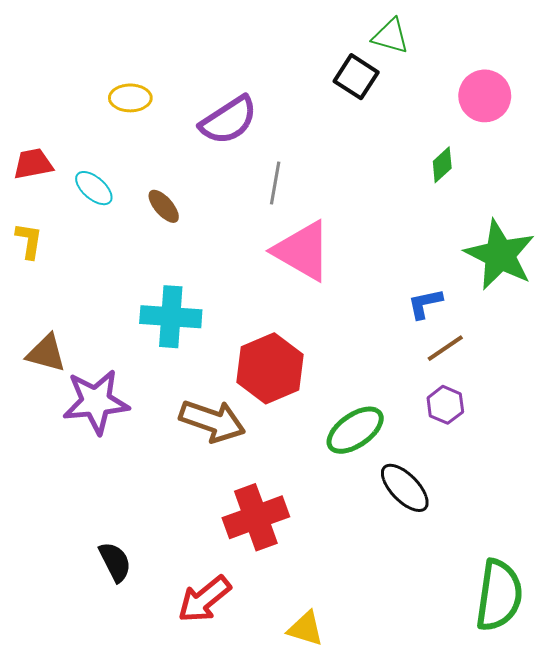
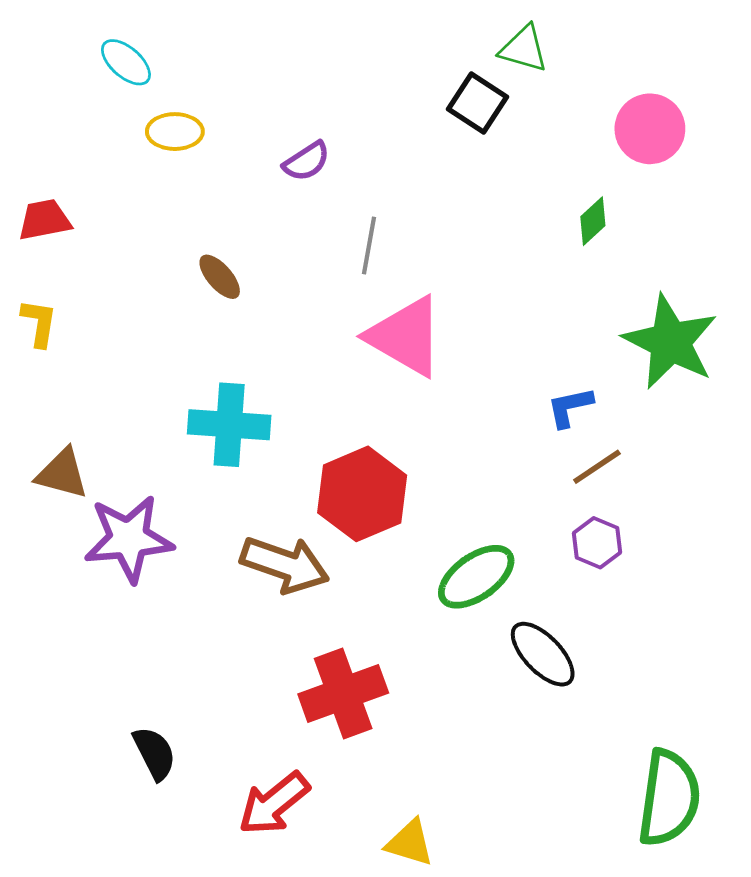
purple semicircle: (229, 120) -> (307, 161), size x0.6
cyan ellipse: (94, 188) -> (126, 62), moved

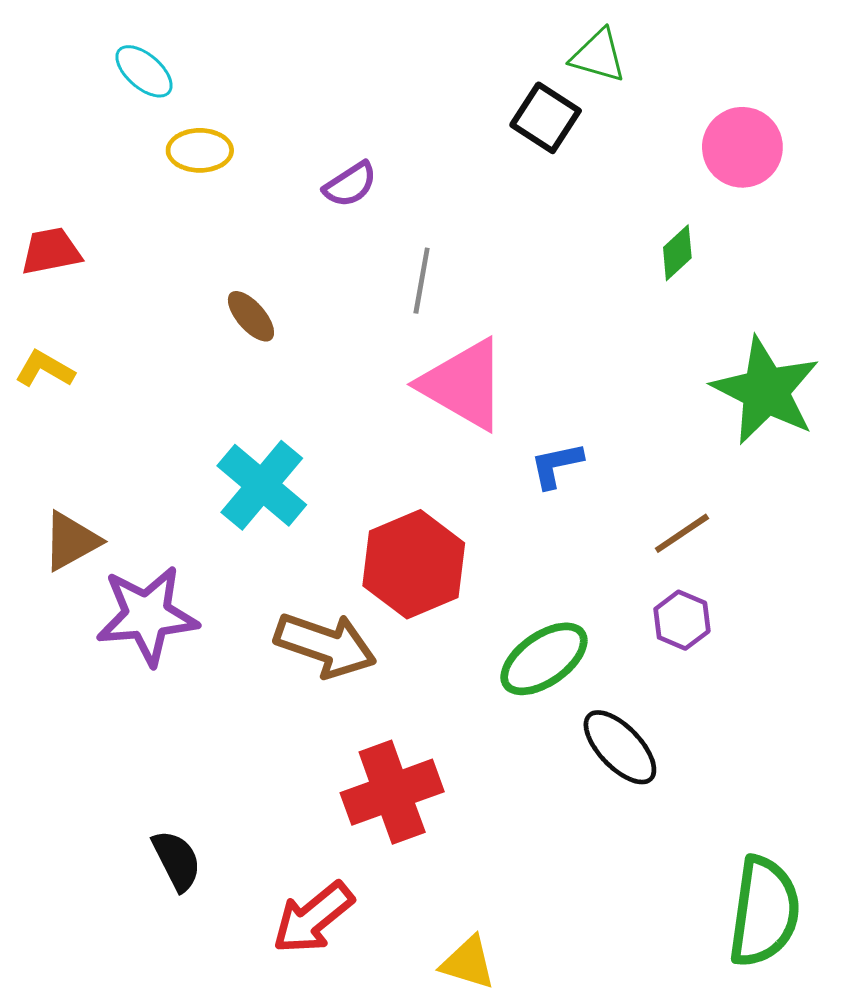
yellow L-shape: (39, 323) -> (45, 369), turned -69
blue L-shape: (570, 407) -> (556, 465), moved
cyan cross: (229, 425) -> (262, 485), turned 36
brown triangle: (62, 474) -> (71, 541), turned -44

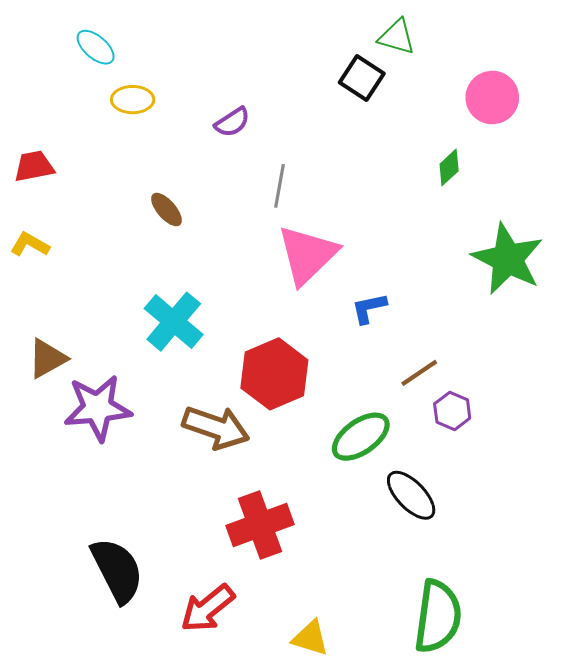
pink triangle: (463, 384) -> (307, 255), turned 46
brown line: (682, 533) -> (419, 373), moved
black semicircle: (177, 860) -> (117, 570), size x1.6
green semicircle: (764, 912) -> (438, 617), moved

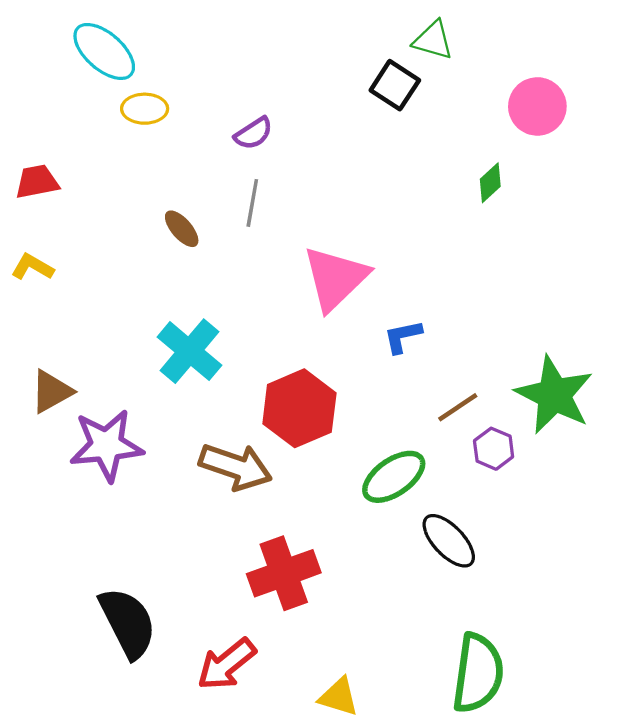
cyan ellipse: (96, 47) -> (104, 51), size x1.5
gray line: (280, 186) -> (252, 203), moved
green star: (508, 259) -> (554, 395), moved

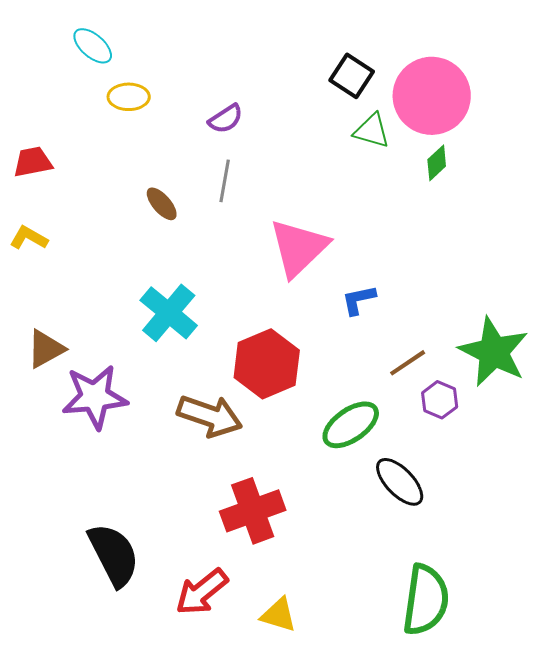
green triangle: (433, 40) -> (372, 131), moved
cyan ellipse: (104, 51) -> (93, 46), size x0.7
pink circle: (537, 106) -> (432, 96), moved, size x1.5
yellow triangle: (339, 697) -> (279, 615), moved

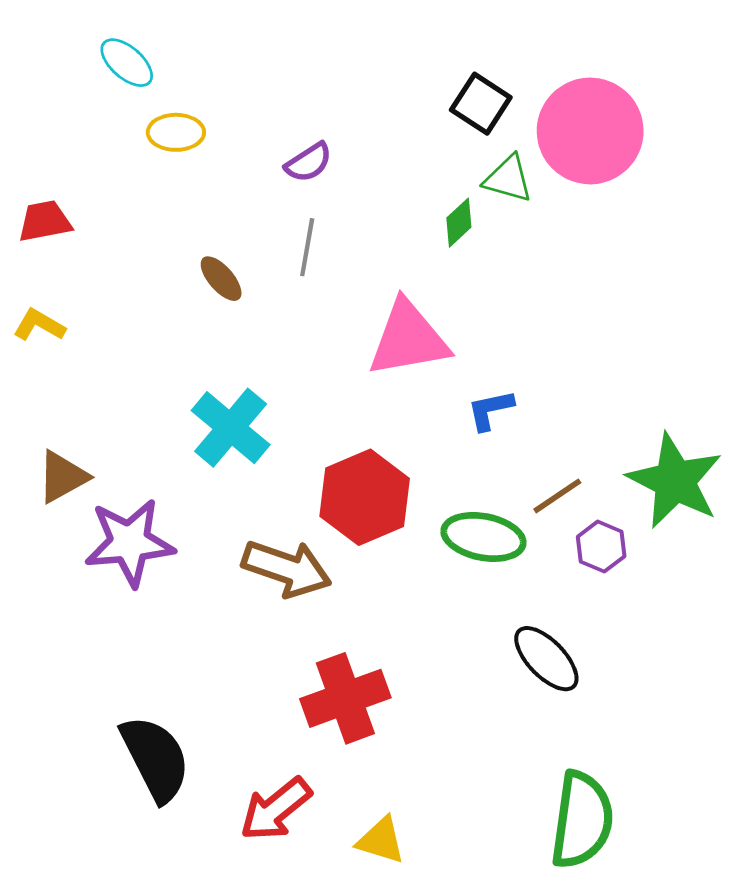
green diamond: (437, 163) -> (459, 223), moved
pink triangle: (299, 248) -> (408, 339), turned 34
green ellipse: (351, 425) -> (483, 537), moved, turned 46

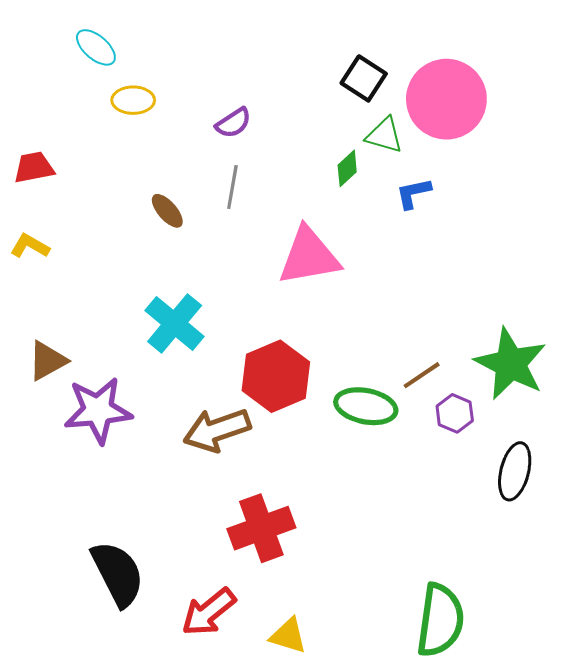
blue L-shape: (490, 410) -> (413, 193), moved
brown arrow: (287, 568) -> (217, 430), turned 142
black ellipse: (546, 659) -> (515, 471), moved, turned 58

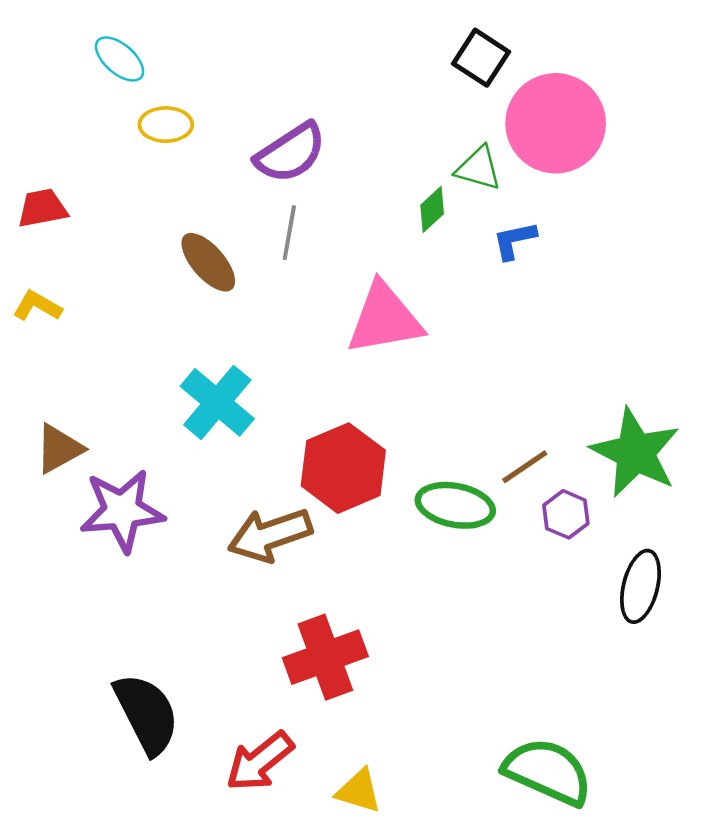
black square: (364, 78) -> (481, 58), moved
purple semicircle: (233, 123) -> (291, 153), size x1.6
brown ellipse: (167, 211) -> (208, 262), size x1.4
green semicircle: (440, 620) -> (548, 772), turned -74

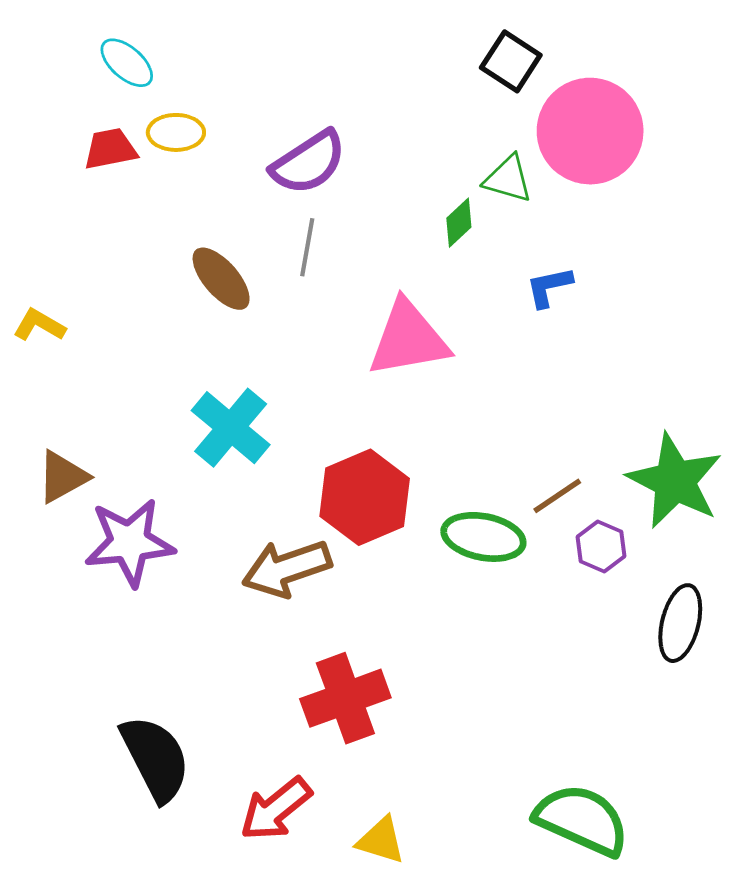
red trapezoid: (42, 208) -> (110, 149), moved
blue L-shape: (514, 240) -> (549, 287), moved

